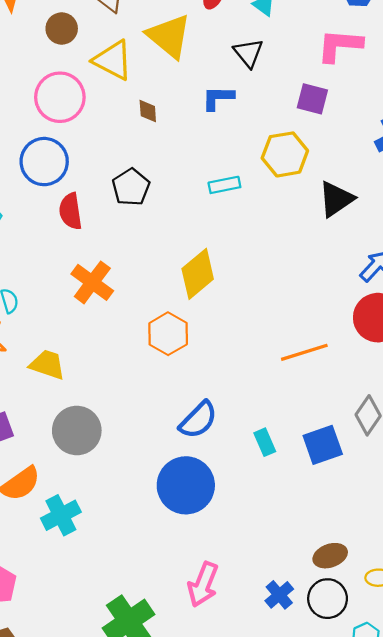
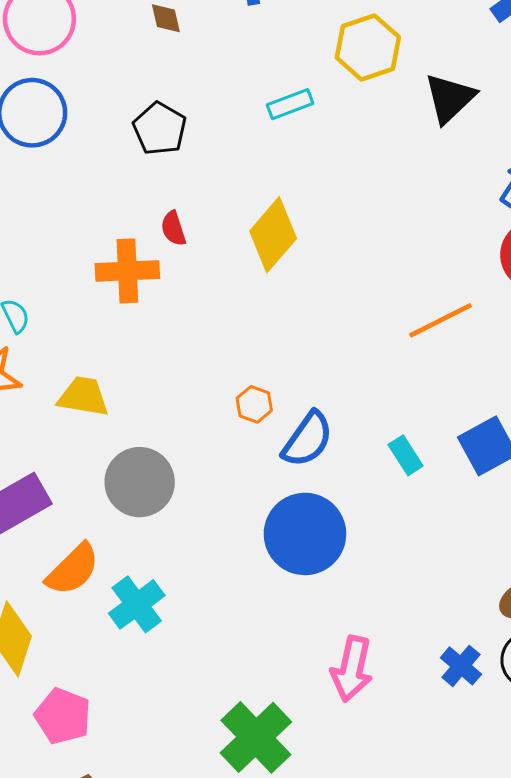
red semicircle: (71, 211) -> (173, 228), moved, size x0.7
orange cross: (92, 282) -> (127, 271), turned -30
orange hexagon: (168, 334) -> (254, 404), moved, size x0.6

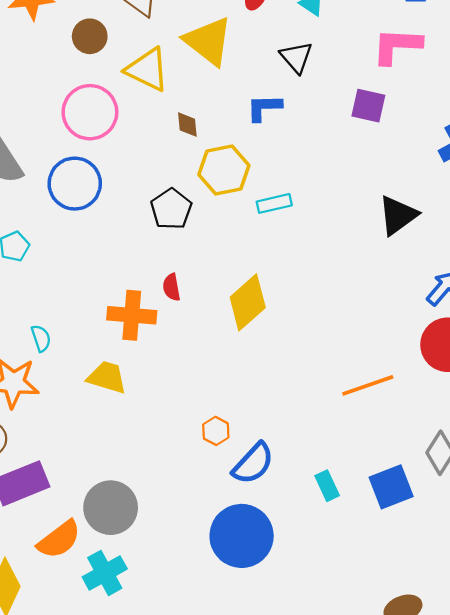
yellow hexagon: (368, 47) -> (224, 170), moved
yellow trapezoid: (83, 397) -> (107, 377), moved
gray circle: (140, 482) -> (111, 508), moved

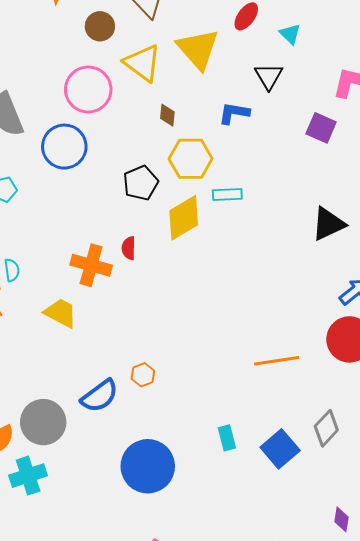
yellow diamond: (248, 302) -> (184, 218), moved
blue semicircle: (253, 463) -> (100, 396), moved
blue square: (391, 487) -> (280, 449), turned -30

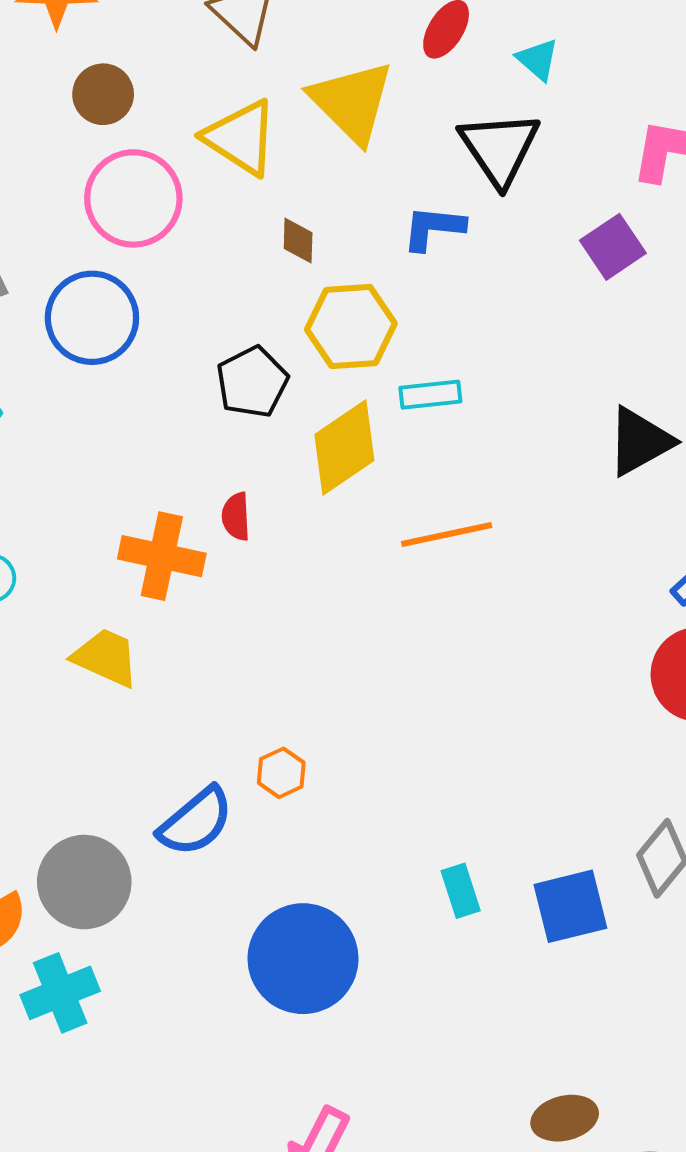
brown circle: (100, 26) -> (103, 94), moved
black triangle: (269, 76) -> (500, 148), size x1.4
purple square: (321, 128) -> (613, 247), turned 36
orange line: (277, 361) -> (447, 535), moved
blue square: (280, 449) -> (570, 906), turned 30

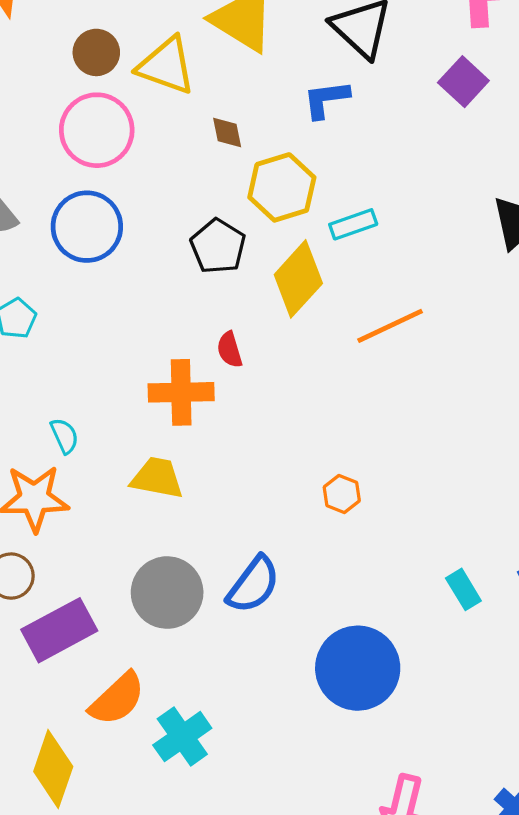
brown circle: (103, 94) -> (96, 52), moved
orange hexagon: (281, 773) -> (342, 494), moved
gray circle: (84, 882) -> (167, 593), moved

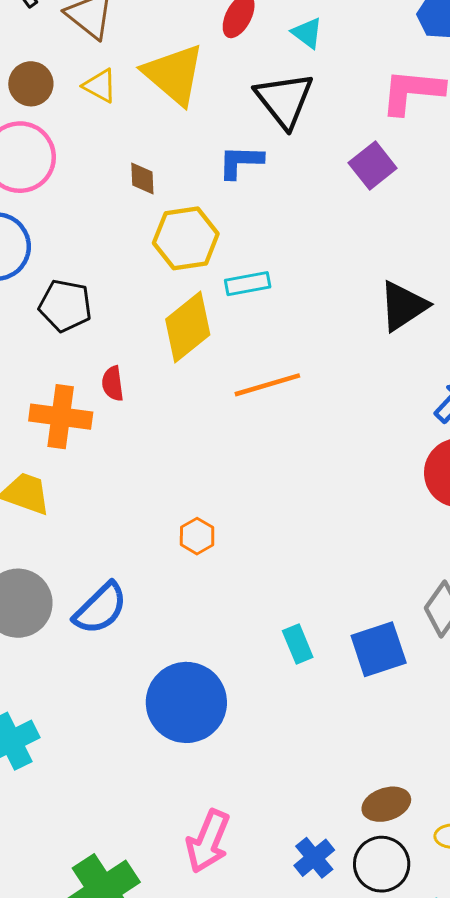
yellow triangle: (166, 66) -> (100, 86), moved, size x0.6
black pentagon: (218, 246) -> (65, 306), moved, turned -30

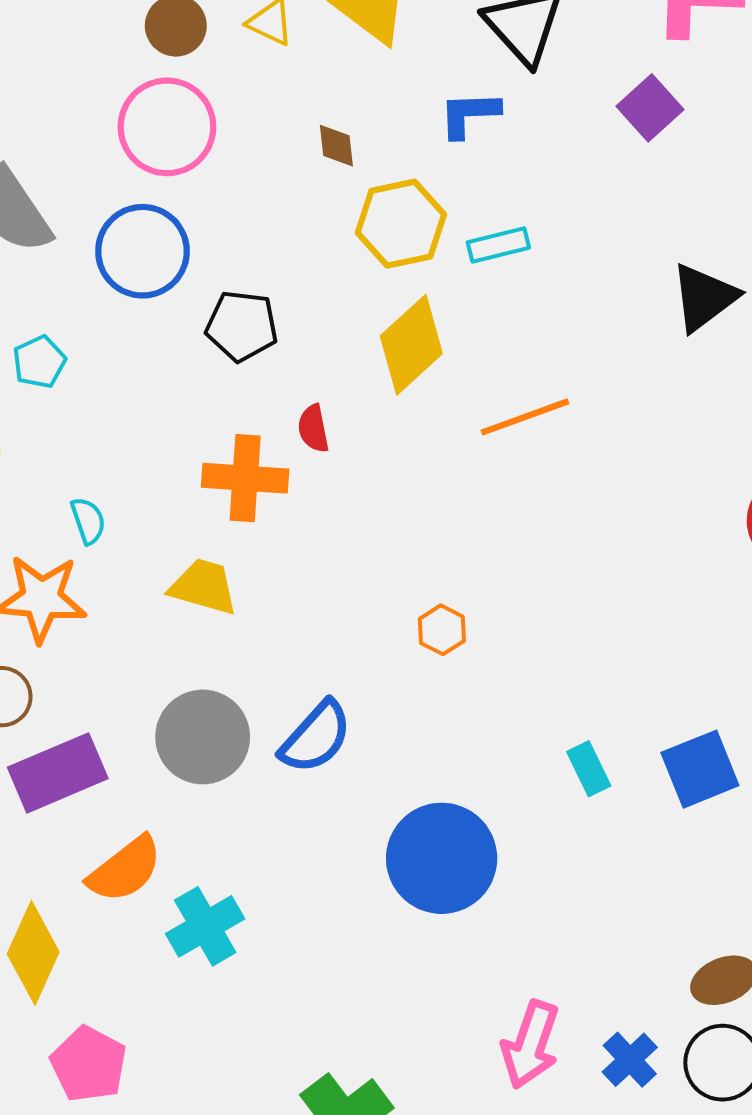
cyan rectangle: (248, 284) -> (498, 245), moved
pink arrow: (208, 841) -> (530, 1045), moved

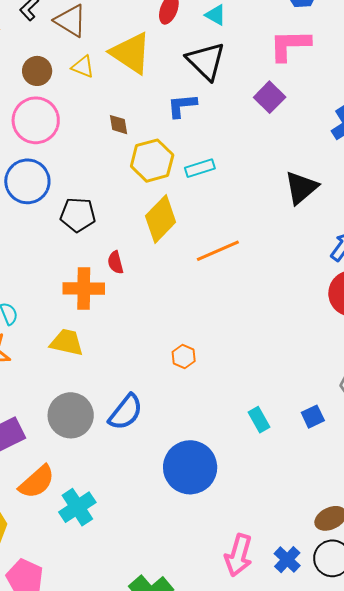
blue square: (700, 769) -> (313, 417), size x0.6

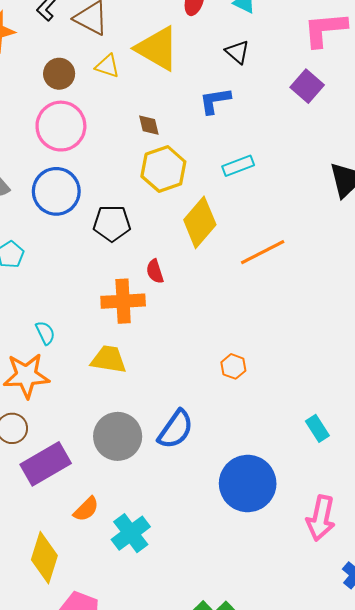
black triangle: (206, 61) -> (237, 52), size x0.6
yellow hexagon: (152, 161) -> (163, 169), moved
orange semicircle: (37, 482) -> (86, 509), size x0.7
pink arrow: (239, 555) -> (321, 518), moved

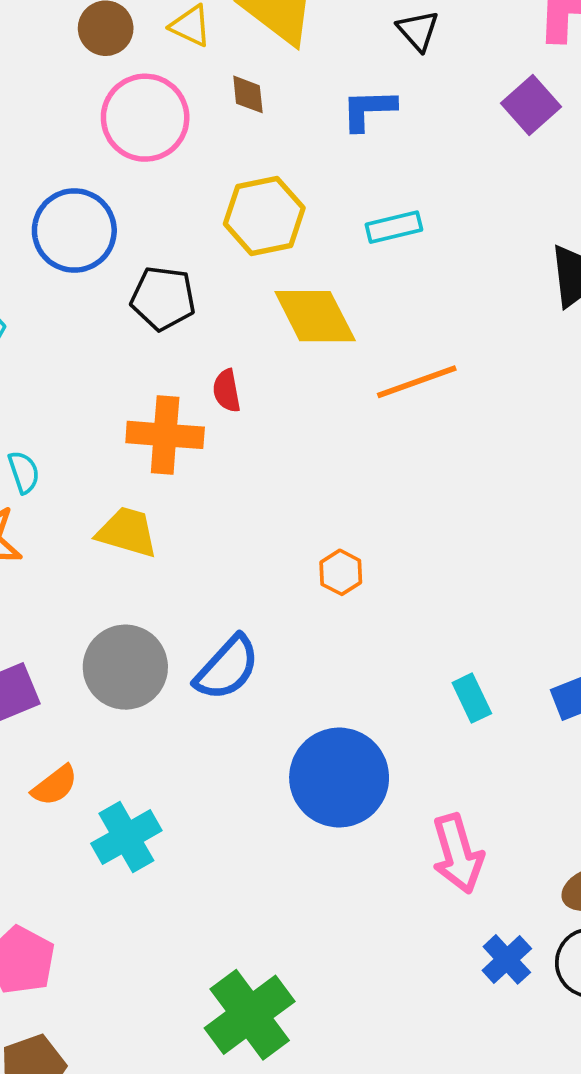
brown diamond: (149, 125) -> (248, 94), moved
pink circle: (61, 126) -> (145, 118), moved
yellow diamond: (200, 222) -> (315, 316), turned -75
pink arrow: (321, 518) -> (458, 854), turned -36

